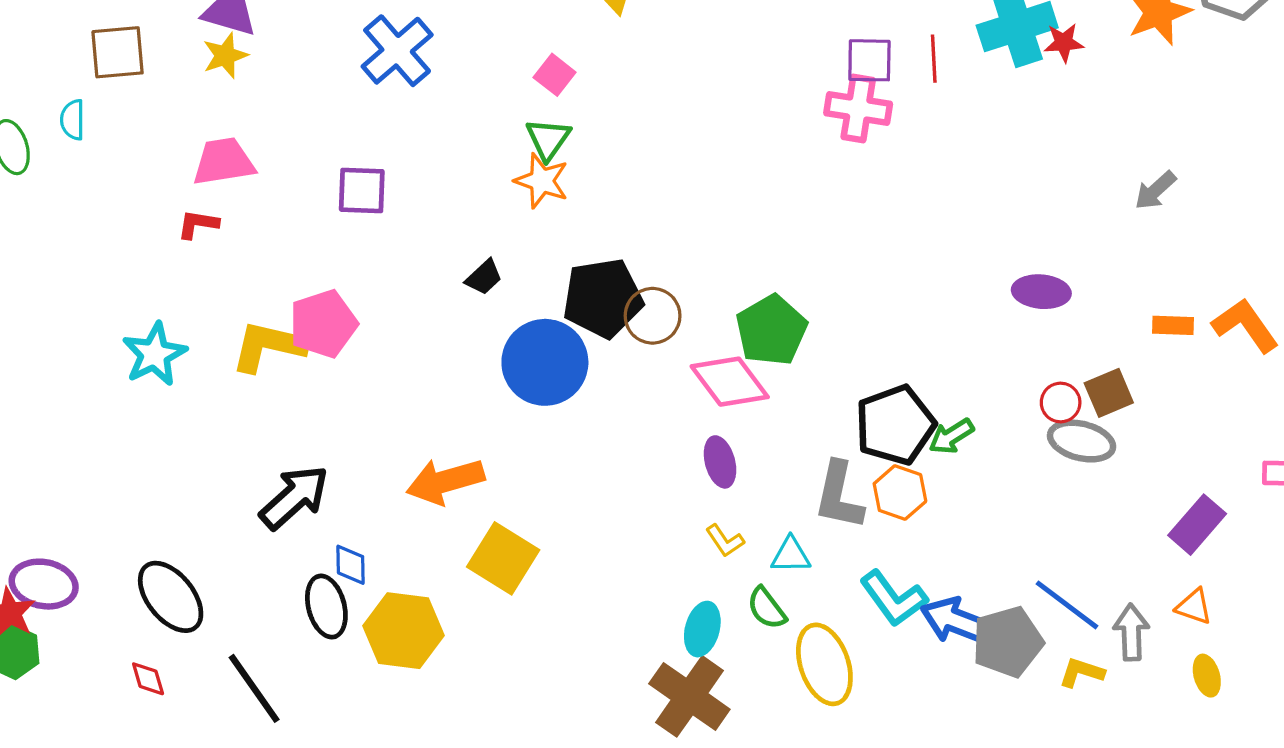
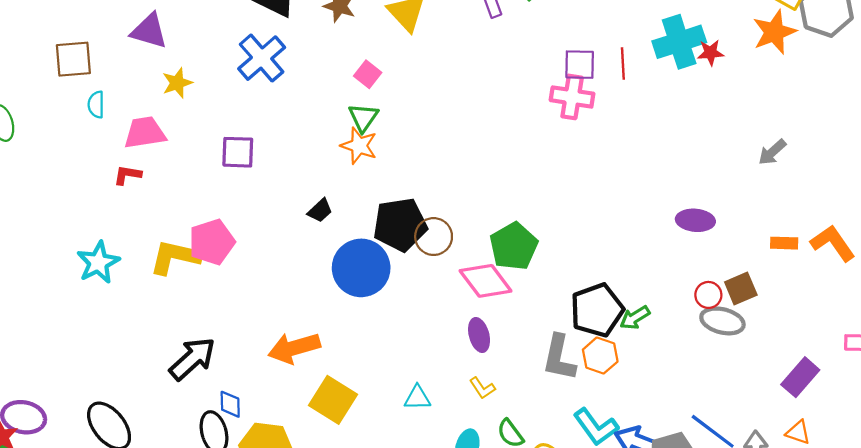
yellow star: (225, 55) -> (177, 83), moved
cyan semicircle: (73, 120) -> (96, 105), moved
cyan triangle: (791, 555) -> (417, 398), moved

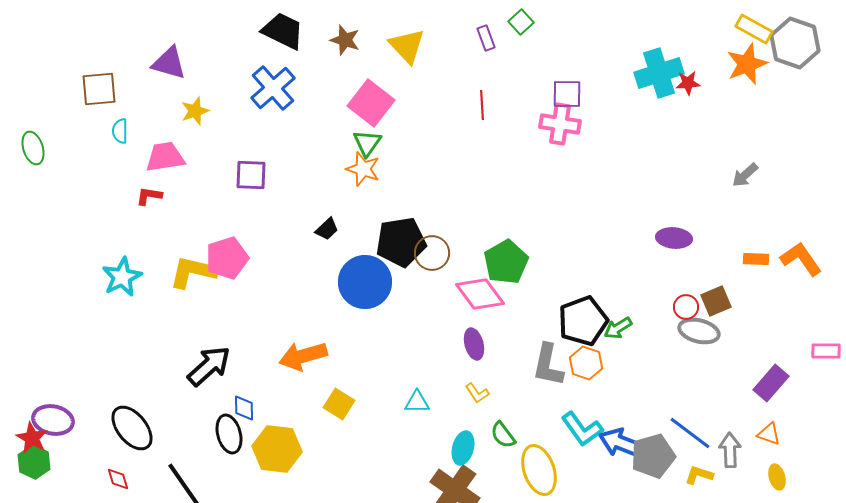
red line: (623, 63) -> (482, 105), moved
pink square: (368, 74) -> (371, 103), size x1.8
yellow square: (333, 400) -> (339, 404), size x0.7

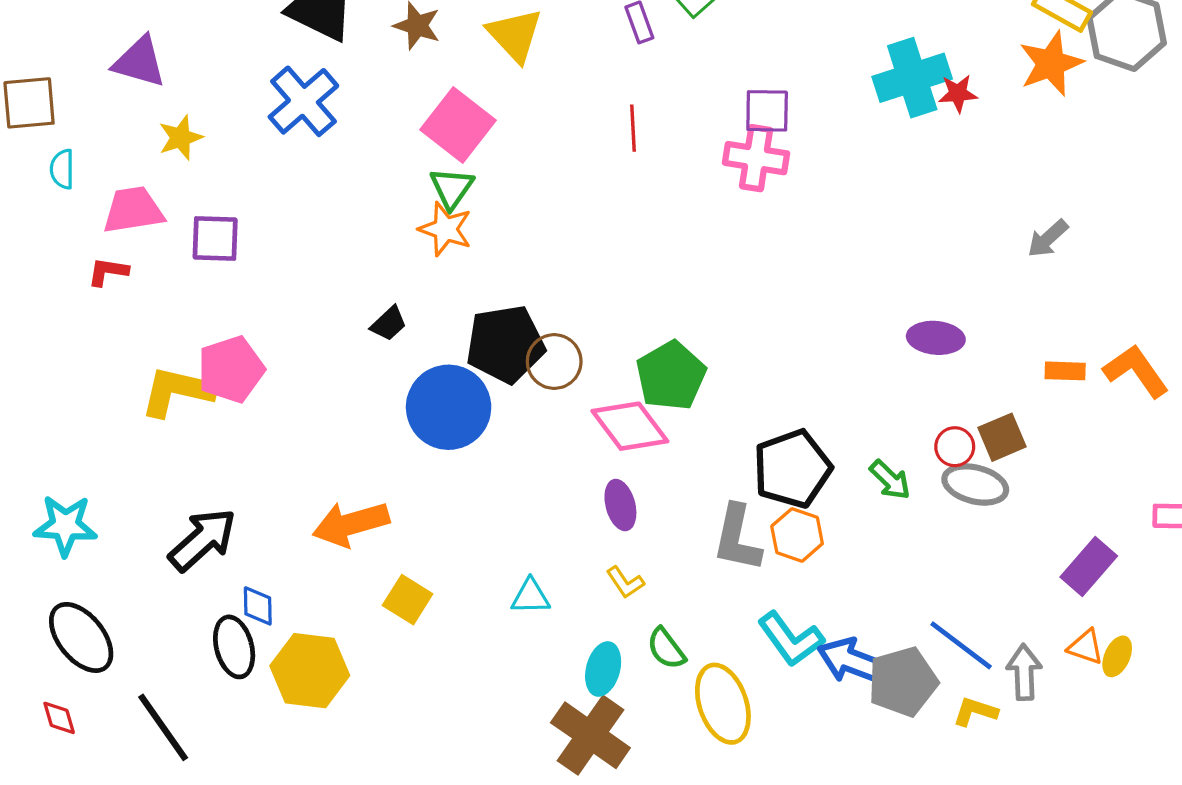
purple square: (251, 175) -> (215, 239), moved
cyan star: (122, 277) -> (65, 526), moved, turned 30
green arrow: (618, 328) -> (890, 480), moved, turned -104
yellow ellipse: (777, 477) -> (1117, 656), moved, turned 40

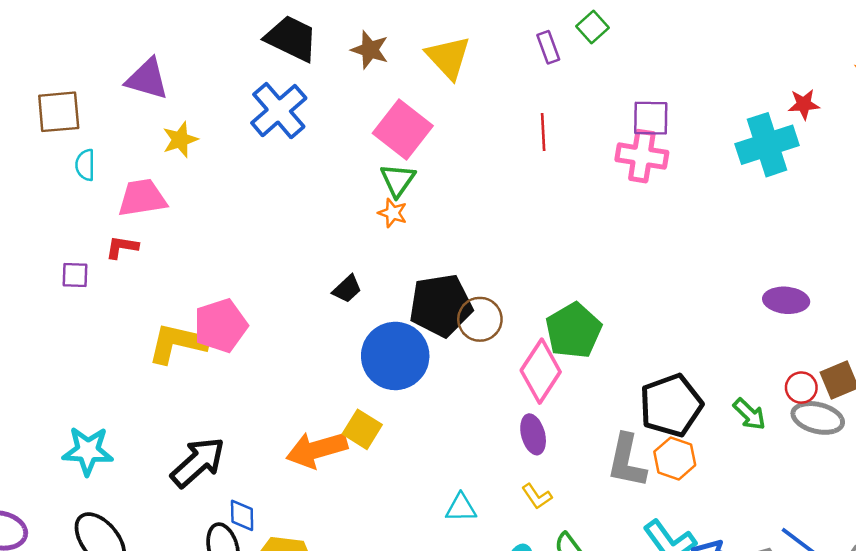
cyan cross: (912, 78) -> (767, 145), moved
orange star: (445, 229) -> (393, 213), size x0.7
purple square: (215, 239) -> (75, 275), moved, size x0.7
pink diamond: (630, 426) -> (541, 371), turned 70
yellow square: (408, 600) -> (362, 429), moved

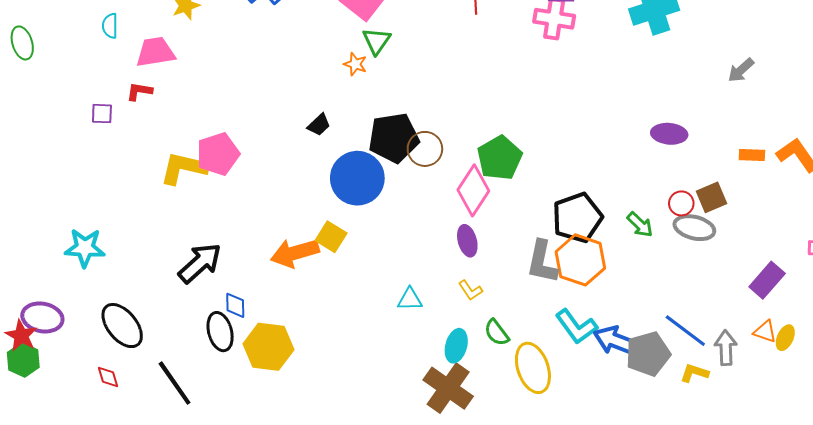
green triangle: (398, 180) -> (376, 41), moved
cyan star: (88, 451) -> (85, 248), moved
orange hexagon: (675, 458) -> (580, 260), size x1.5

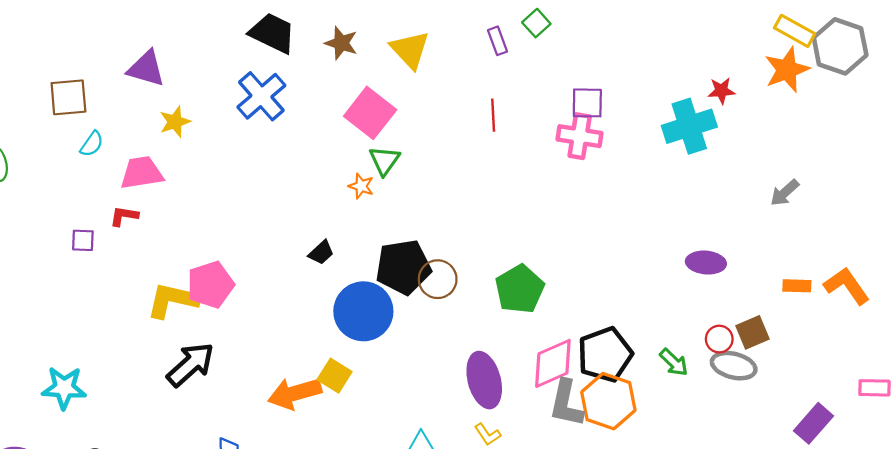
cyan semicircle: (110, 26) -> (92, 144), turned -145
pink diamond: (473, 190) -> (553, 363), moved, turned 33
purple ellipse: (467, 241) -> (484, 380), size x1.6
black arrow: (200, 263) -> (190, 365), moved

